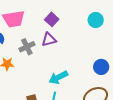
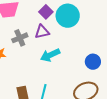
cyan circle: (96, 20) -> (68, 16), moved, size x1.5
cyan arrow: (58, 77) -> (50, 55), moved

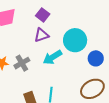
cyan circle: (68, 16) -> (75, 40), moved
gray cross: (20, 38) -> (22, 63), moved

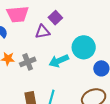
purple triangle: (41, 35) -> (43, 32), moved

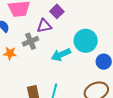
gray cross: (28, 62) -> (31, 41), moved

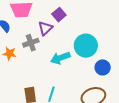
purple triangle: (44, 26) -> (45, 28), turned -35

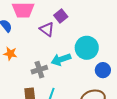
purple triangle: (45, 28) -> (47, 29), turned -42
gray cross: (31, 43) -> (39, 70), moved

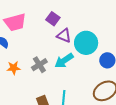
purple triangle: (47, 29) -> (64, 35), moved
gray cross: (39, 70) -> (39, 65), moved

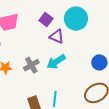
cyan circle: (86, 43) -> (76, 19), moved

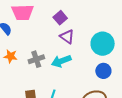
cyan circle: (76, 19) -> (103, 44), moved

